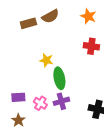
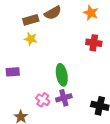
yellow star: (46, 60) -> (31, 39), moved
purple rectangle: (18, 97) -> (13, 72), moved

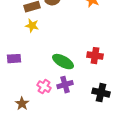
red cross: (94, 43) -> (95, 56), moved
green ellipse: (62, 75) -> (63, 62), turned -50

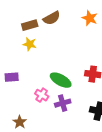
pink cross: (44, 87) -> (42, 95), moved

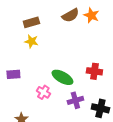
brown semicircle: (52, 18) -> (70, 15), moved
purple cross: (63, 103) -> (75, 100), moved

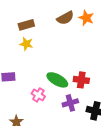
red cross: (94, 71) -> (81, 80), moved

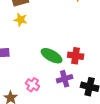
pink cross: (38, 95) -> (33, 85), moved

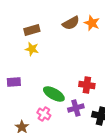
green ellipse: (52, 56) -> (54, 94), moved

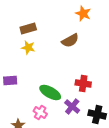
brown semicircle: (71, 23) -> (70, 40), moved
orange star: (92, 23) -> (83, 14), moved
purple cross: (76, 108) -> (72, 106), turned -35

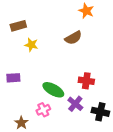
brown rectangle: (28, 28) -> (18, 26), moved
pink cross: (40, 112) -> (43, 110), turned 32

